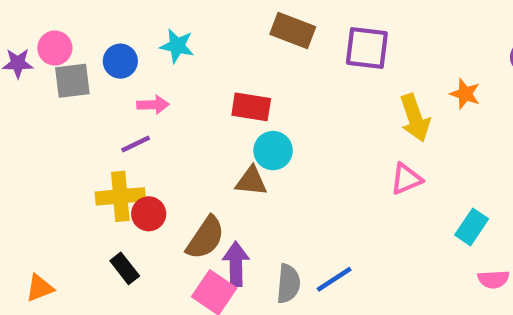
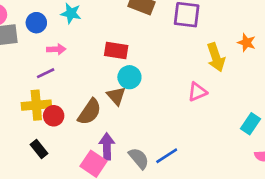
pink triangle: (406, 179) -> (197, 92), moved
brown triangle: (251, 181) -> (116, 96), turned 42
brown semicircle: (205, 238) -> (90, 112), moved
gray semicircle: (288, 284) -> (139, 158), turned -45

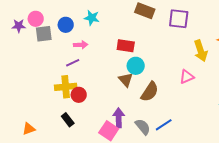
brown semicircle: (90, 112) -> (150, 92), moved

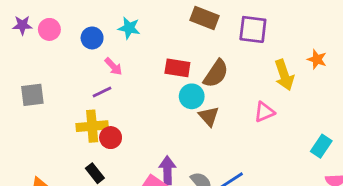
purple star: (19, 26) -> (22, 25), moved
gray square: (44, 34) -> (32, 95), moved
pink arrow: (81, 45) -> (113, 66), turned 48
brown triangle: (126, 80) -> (209, 116), moved
brown semicircle: (150, 92) -> (216, 74), moved

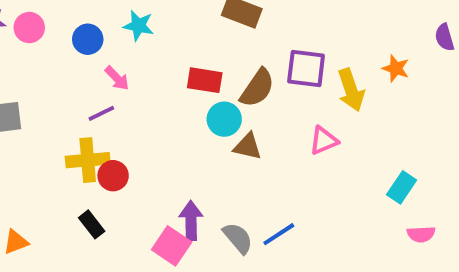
purple square: (253, 29) -> (306, 68), moved
brown triangle: (209, 116) -> (248, 146), turned -35

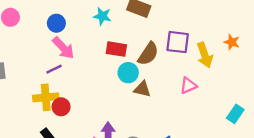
cyan star: (138, 26) -> (102, 16), moved
blue circle: (88, 39) -> (56, 23), moved
pink arrow: (117, 78) -> (63, 48), size x1.5

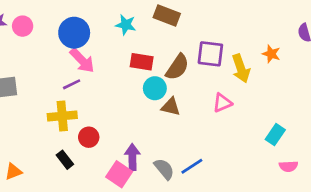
blue circle: (56, 23) -> (74, 33), size x1.5
red circle: (61, 107) -> (89, 137), moved

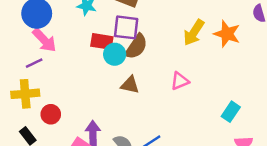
purple square: (210, 54) -> (126, 27), moved
orange star: (271, 54) -> (227, 34), size x1.5
yellow arrow: (241, 68) -> (194, 33), moved, turned 52
cyan circle: (155, 88) -> (115, 54), moved

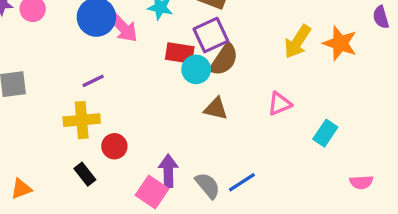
purple square: (126, 27) -> (211, 35), turned -32
pink arrow: (44, 40) -> (123, 27), moved
cyan rectangle: (231, 112) -> (325, 133), moved

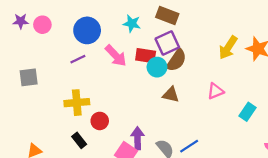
pink arrow: (123, 27) -> (116, 56), moved
purple line: (93, 81) -> (78, 59), moved

